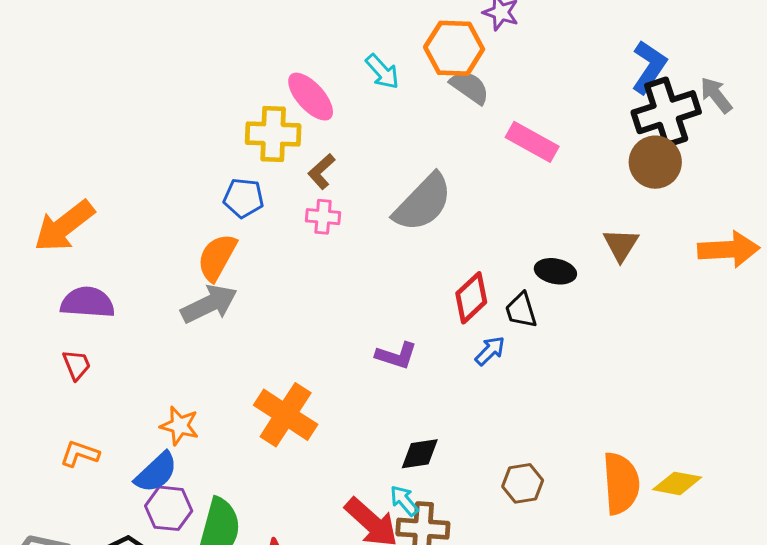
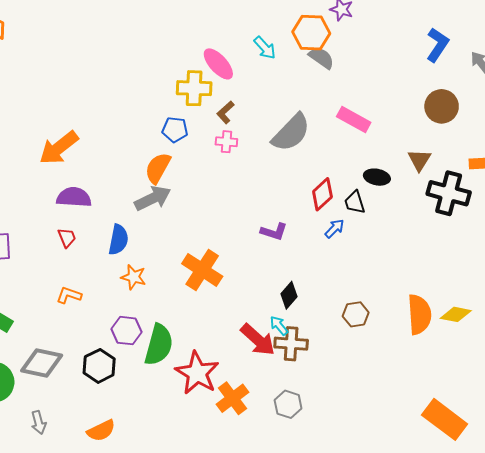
black cross: (666, 112) -> (449, 193), moved, turned 33
pink rectangle: (532, 142) -> (354, 119), moved
black diamond: (420, 454) -> (289, 295), turned -40
blue semicircle: (156, 472) -> (118, 240), moved, turned -36

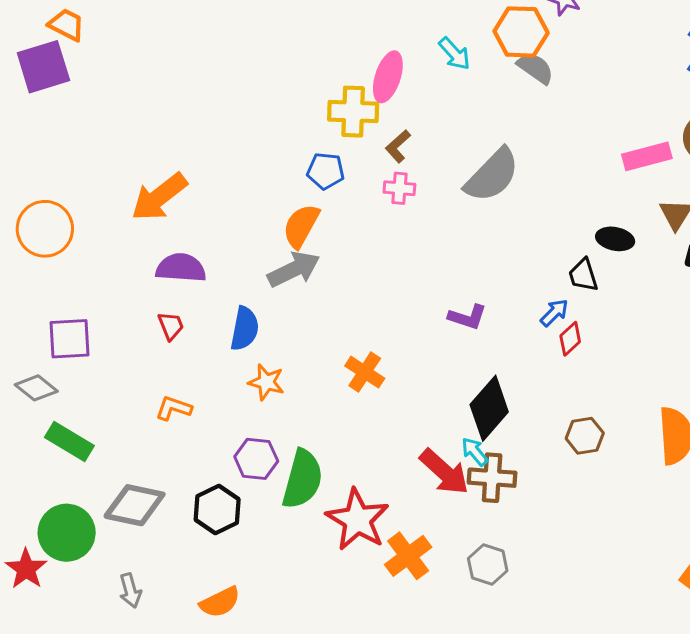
pink ellipse: (218, 64) -> (388, 77), turned 60
pink rectangle: (354, 119) -> (647, 156), moved, turned -44
red diamond: (322, 194) -> (570, 339), moved, size x0.7
orange cross: (202, 270) -> (365, 372), size x0.7
black diamond: (289, 295) -> (489, 408), size x1.6

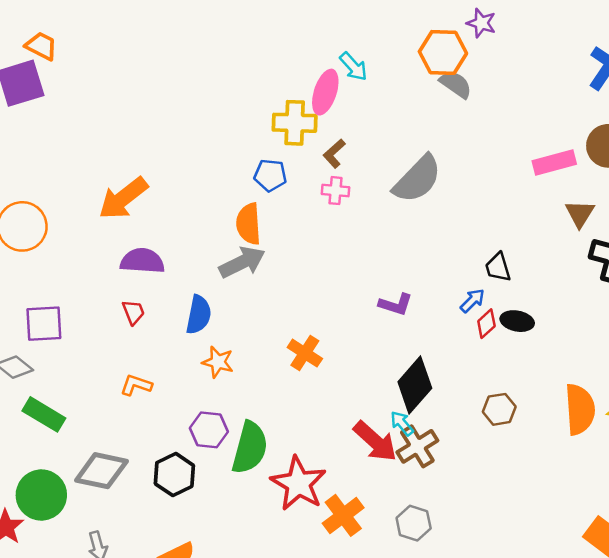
cyan arrow: (454, 54) -> (353, 67), moved
orange semicircle: (301, 226) -> (249, 224), turned -33
black ellipse: (615, 239) -> (517, 321), moved
brown cross: (492, 478) -> (417, 446), turned -36

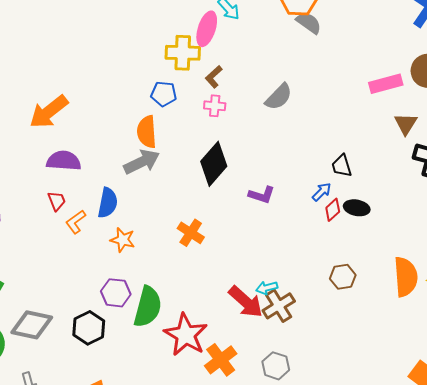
gray semicircle: (417, 179) -> (279, 97), size x0.7
orange L-shape: (136, 385) -> (76, 222), moved, turned -55
black diamond: (415, 385) -> (214, 164), moved
cyan arrow: (402, 423) -> (267, 288), turned -65

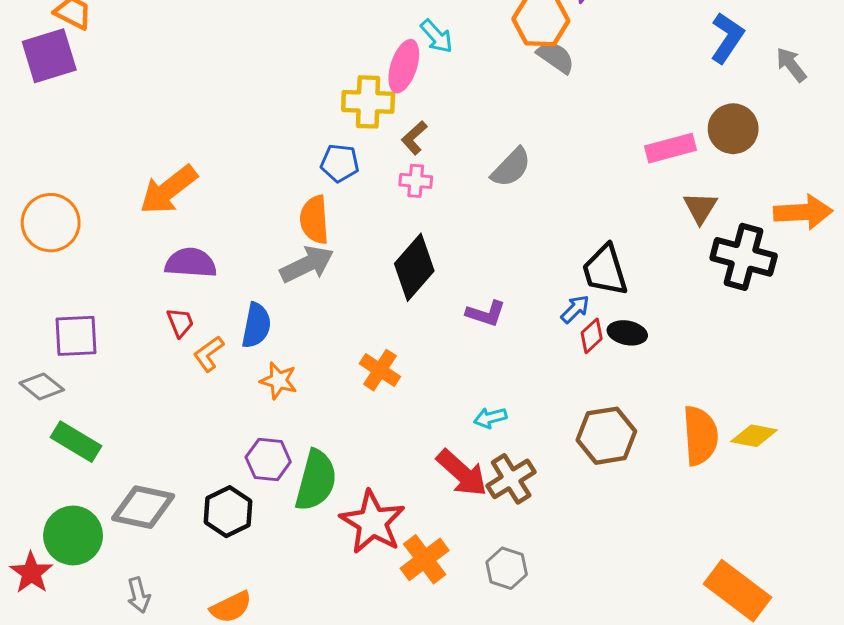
black trapezoid: (342, 166) -> (605, 270), size x1.5
brown hexagon: (343, 277) -> (606, 436), size x1.5
cyan arrow: (267, 288) -> (490, 418), moved

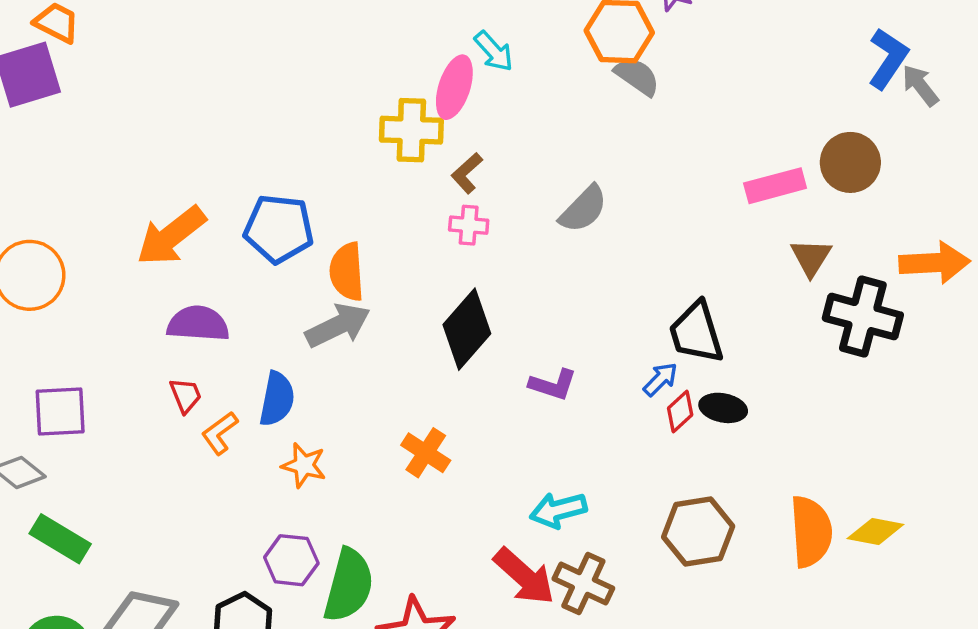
blue L-shape: (727, 38) -> (888, 58), moved
blue pentagon: (340, 163) -> (279, 229), moved, size x1.5
cyan arrow: (490, 418) -> (558, 510), size x1.4
brown cross: (511, 479) -> (583, 584), turned -33

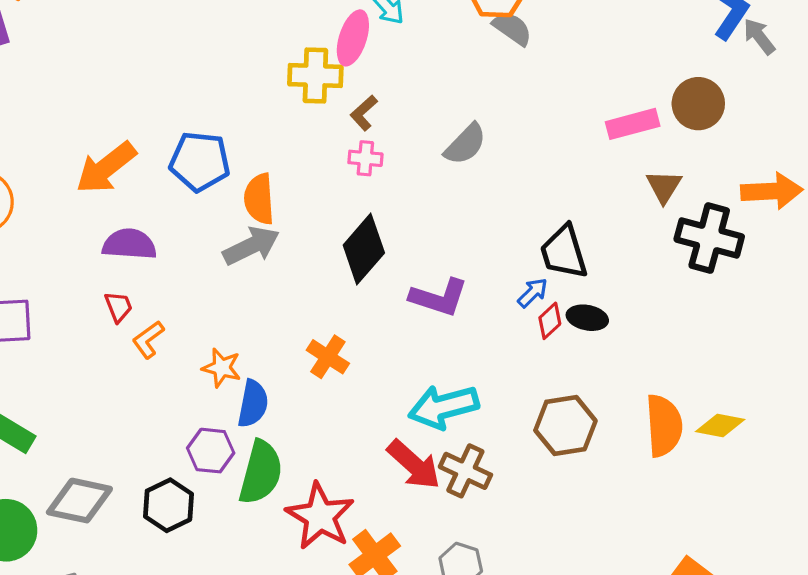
purple L-shape: (553, 385) -> (439, 297), size x1.4
blue semicircle: (277, 399) -> (253, 404), moved
cyan arrow: (558, 510) -> (444, 407), size x1.4

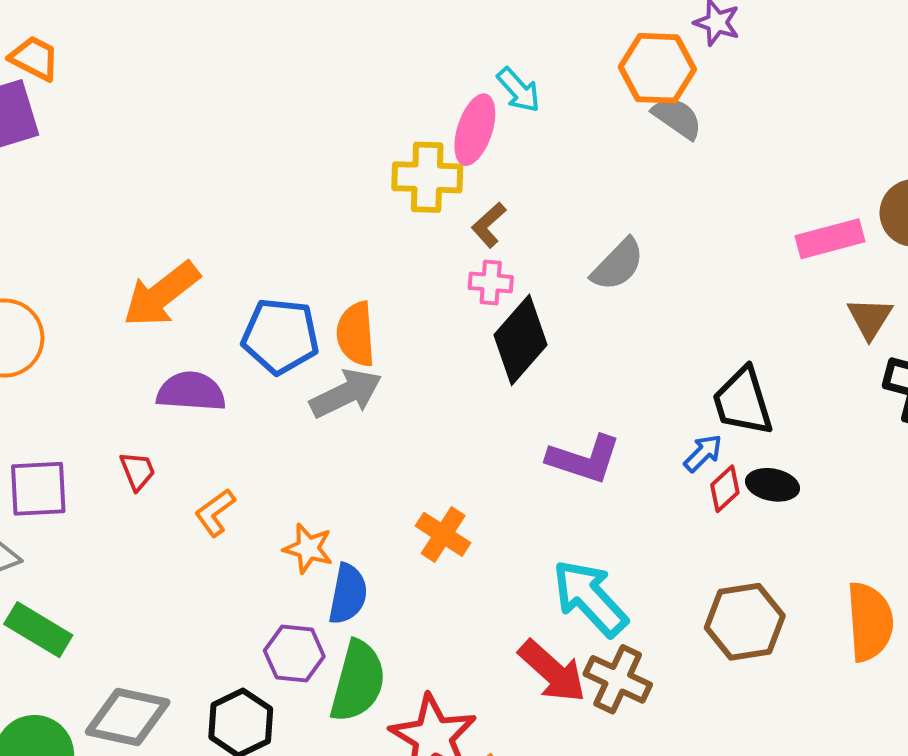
blue pentagon: (200, 161) -> (280, 336), moved
black diamond: (364, 249) -> (520, 340), moved
red trapezoid: (118, 307) -> (138, 471), moved
cyan arrow: (444, 407) -> (590, 598), turned 62

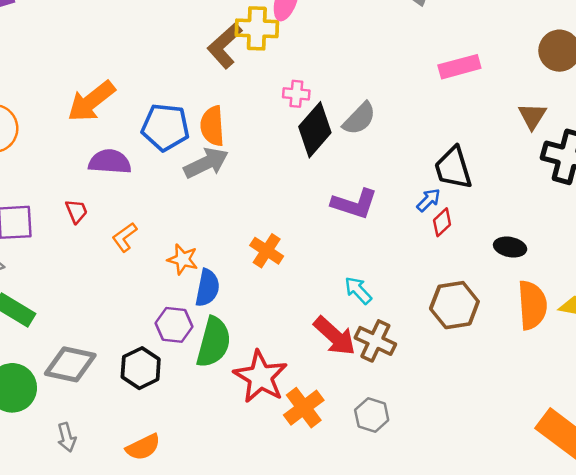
brown L-shape: (489, 225) -> (225, 46), moved, size x1.6
pink rectangle: (830, 239) -> (459, 67), moved
gray semicircle: (618, 265) -> (359, 119), moved
black ellipse: (772, 485) -> (510, 247), moved
cyan arrow: (590, 598) -> (358, 290), size x0.6

